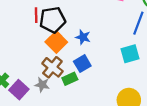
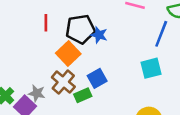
black pentagon: (52, 20) -> (80, 29), moved
blue star: (83, 37) -> (99, 35), moved
gray star: (42, 85) -> (37, 93), moved

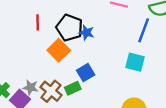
black pentagon: (80, 29) -> (69, 28), turned 30
cyan square: (151, 68) -> (135, 62), turned 30
brown cross: (63, 82) -> (51, 91), moved

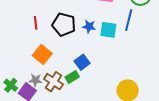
blue star: (86, 33) -> (89, 26), moved
orange square: (59, 50) -> (42, 54), moved
cyan square: (135, 62) -> (108, 30), moved

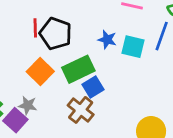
black pentagon: (64, 25) -> (56, 34), moved
green rectangle: (72, 77) -> (78, 69), moved, size x1.6
brown cross: (54, 82) -> (81, 110), moved

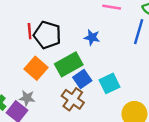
cyan square: (133, 47) -> (110, 83), moved, turned -36

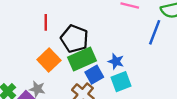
black pentagon: (47, 35) -> (74, 39), moved
blue star: (92, 37) -> (116, 61), moved

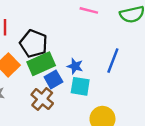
blue line: (155, 32) -> (113, 61), moved
cyan square: (121, 82) -> (80, 86), turned 30

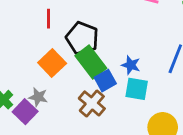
green rectangle: (41, 64) -> (91, 62), turned 76

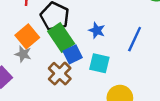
blue star: (131, 65) -> (97, 30), moved
gray star: (38, 97) -> (23, 54), moved

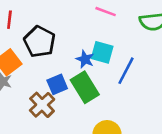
green rectangle: (61, 38) -> (85, 87), moved
cyan square: (99, 63) -> (102, 52), moved

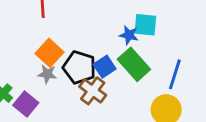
black pentagon: (40, 42) -> (79, 67), moved
blue line: (126, 71) -> (175, 74), moved

